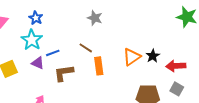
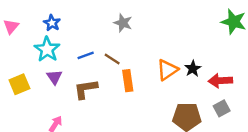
blue line: (53, 53) -> (86, 55), moved
purple triangle: (38, 63) -> (54, 77), turned 32
gray square: (177, 89) -> (222, 108), turned 32

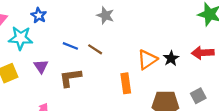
cyan star: (47, 49) -> (21, 38), moved, turned -30
blue line: (86, 55) -> (70, 46), turned 42
orange rectangle: (128, 81) -> (126, 83), moved
red arrow: (220, 81) -> (203, 53), moved

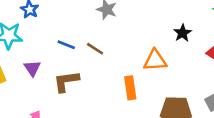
black star: (171, 58) -> (182, 33), moved
orange triangle: (147, 60) -> (155, 60), turned 30

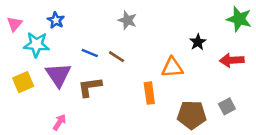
purple triangle: (32, 68) -> (58, 75), size x1.6

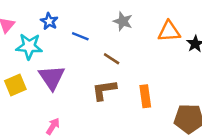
blue line: (90, 53) -> (80, 36), moved
orange triangle: (172, 68) -> (169, 31), moved
brown L-shape: (90, 87) -> (104, 90), moved

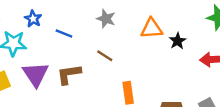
brown line: (112, 59) -> (105, 56), moved
brown L-shape: (104, 90) -> (69, 74), moved

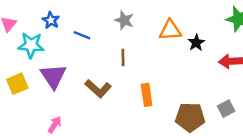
brown line: (105, 56) -> (123, 58), turned 56
brown L-shape: (69, 74) -> (98, 89), moved, turned -130

